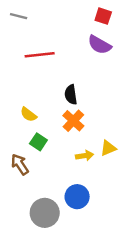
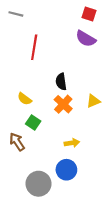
red line: (40, 55) -> (34, 47), turned -75
yellow triangle: (108, 148) -> (93, 101), moved
yellow arrow: (85, 156) -> (72, 143), moved

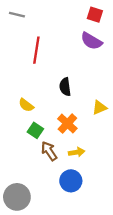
orange cross: (63, 104) -> (67, 124), moved
brown arrow: (17, 142) -> (49, 151), moved
gray circle: (38, 184) -> (17, 197), moved

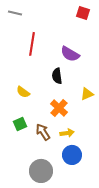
purple semicircle: (91, 41) -> (70, 54), moved
green square: (35, 130) -> (20, 124), moved, turned 32
blue circle: (71, 181) -> (72, 155), moved
gray circle: (17, 197) -> (41, 171), moved

